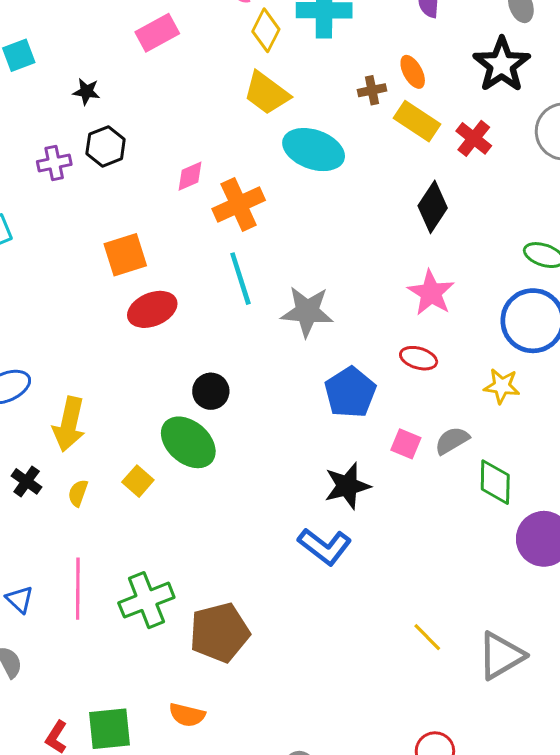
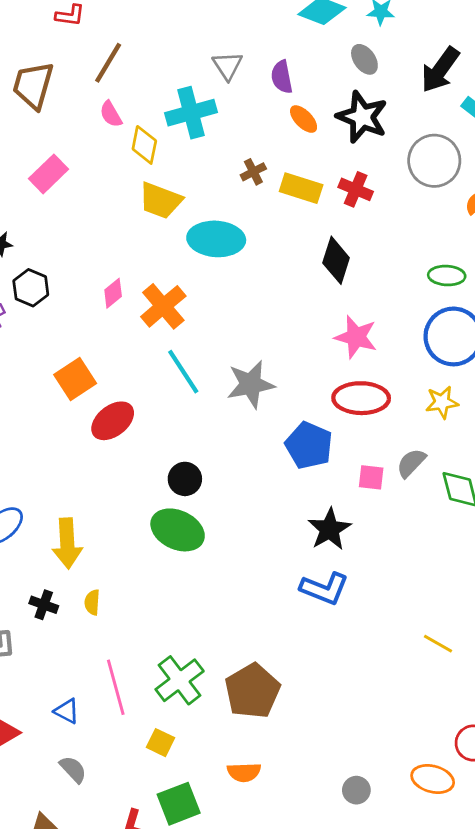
orange ellipse: (413, 72) -> (304, 119), moved
red ellipse: (419, 358) -> (361, 398), size x1.6
yellow square: (138, 481) -> (160, 743), moved

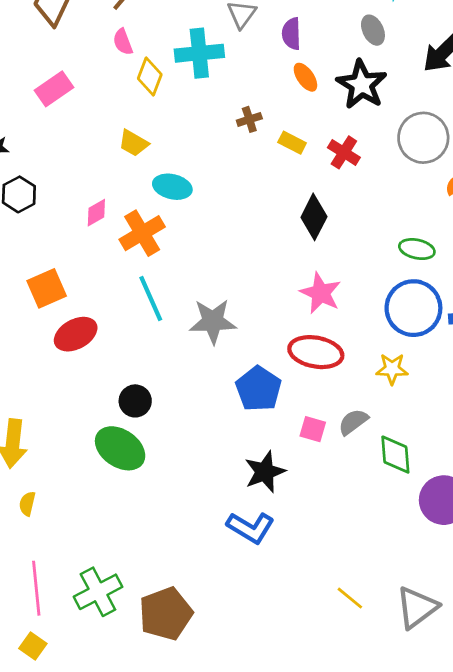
yellow rectangle: (301, 188) -> (292, 143), size x0.7
yellow trapezoid: (160, 201) -> (134, 143), moved, size x0.7
cyan ellipse: (216, 239) -> (172, 187), moved, size x0.7
yellow square: (160, 743) -> (33, 646), moved

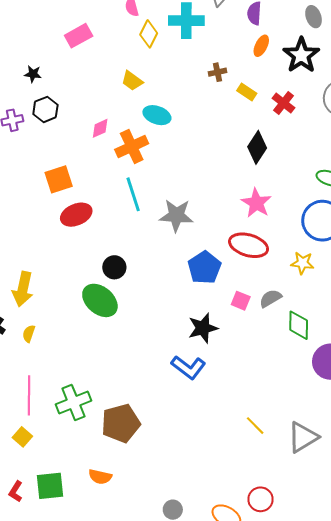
orange ellipse: (305, 77) -> (261, 46), turned 55

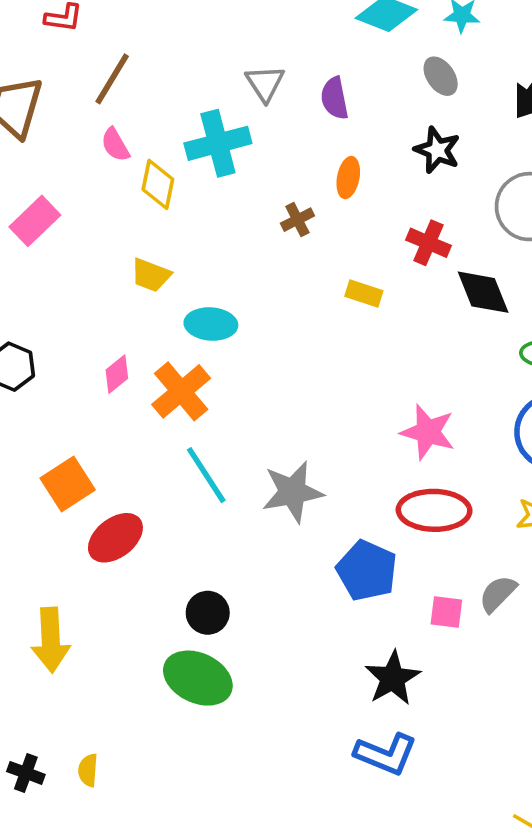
orange ellipse: (261, 46) -> (348, 178), moved
black star: (301, 55) -> (437, 150), size x0.7
yellow rectangle: (247, 92) -> (364, 294), moved
black diamond: (257, 147) -> (483, 292), moved, turned -40
yellow arrow: (23, 289) -> (51, 640), moved

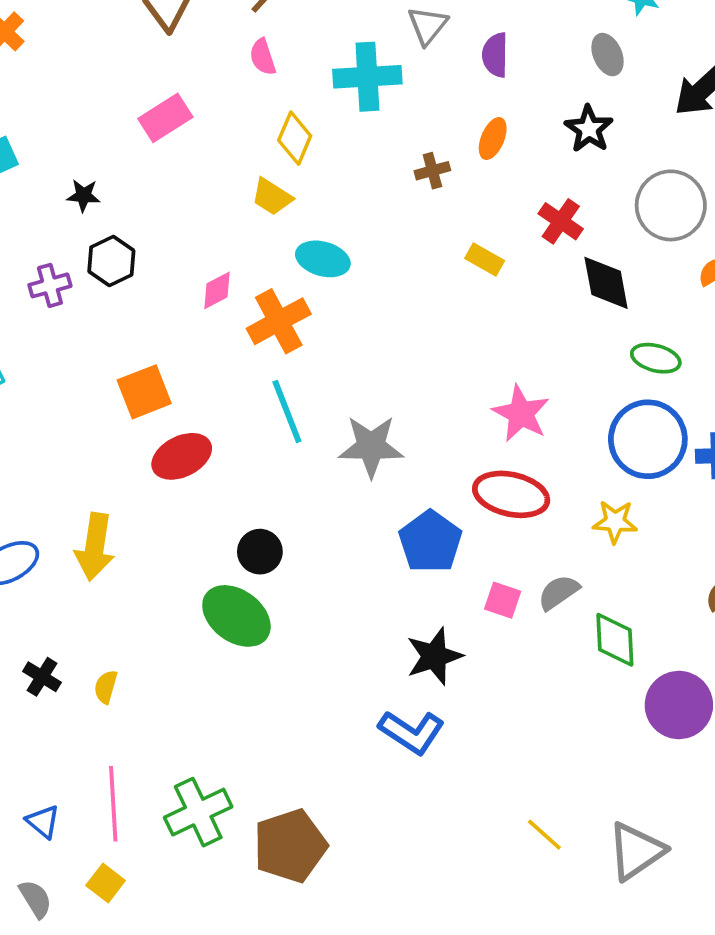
yellow diamond: (158, 184) -> (295, 138), moved

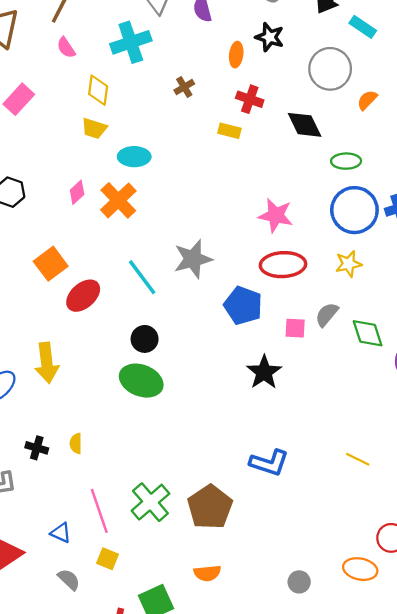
orange ellipse: (493, 138) -> (236, 55), moved
red cross: (561, 221) -> (250, 99), moved
cyan line: (287, 411) -> (142, 277), moved
blue L-shape: (412, 732) -> (269, 463), moved

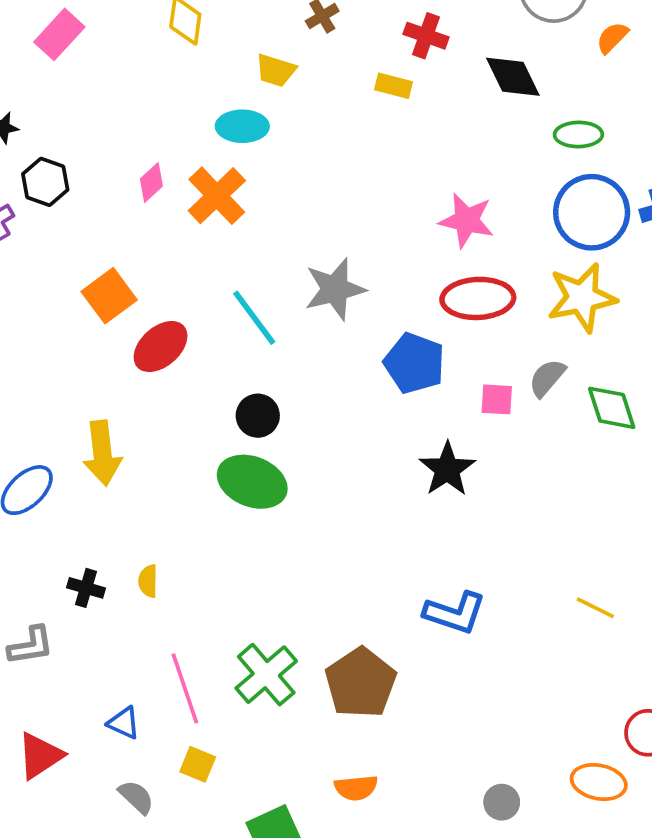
yellow trapezoid: (94, 128) -> (276, 70), moved
yellow star: (349, 264) -> (582, 298), size x1.6

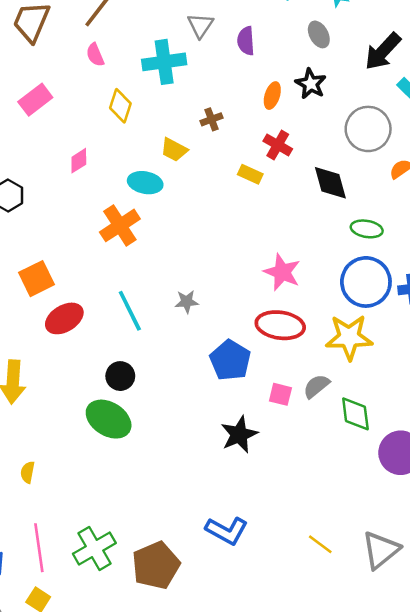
pink diamond: (151, 183) -> (79, 161), moved
gray star: (335, 289) -> (187, 302), size x0.6

